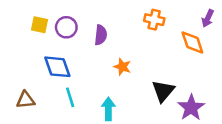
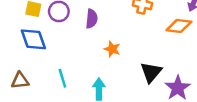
orange diamond: (192, 43) -> (179, 26), turned -65
blue diamond: (57, 67) -> (33, 39), moved

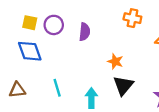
orange star: (112, 49) -> (115, 61), moved
black triangle: (151, 72) -> (123, 85), moved

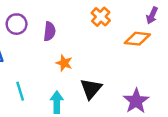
orange cross: (132, 18) -> (101, 17), turned 30
orange star: (115, 61) -> (64, 63), moved

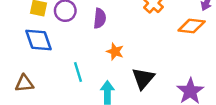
cyan line: (20, 91) -> (78, 72), moved

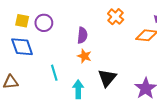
purple semicircle: (100, 18) -> (82, 35), moved

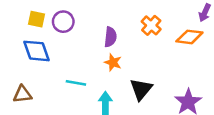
orange cross: (116, 17) -> (151, 25), moved
cyan line: (54, 73) -> (76, 83), turned -63

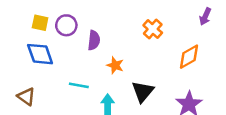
purple semicircle: (110, 37) -> (94, 40), moved
orange diamond: (189, 37) -> (189, 57), moved, turned -36
brown triangle: (22, 94) -> (26, 97), turned 42

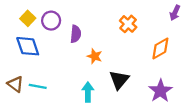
yellow square: (40, 23) -> (28, 18), turned 32
cyan line: (79, 85) -> (38, 86), moved

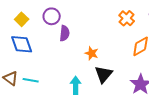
purple circle: (51, 21) -> (52, 16), moved
orange cross: (128, 24) -> (127, 18), moved
orange star: (95, 56) -> (92, 53), moved

